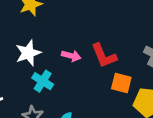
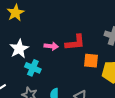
red L-shape: (104, 56) -> (75, 42), turned -65

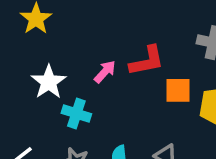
pink arrow: (51, 46) -> (105, 72), turned -48

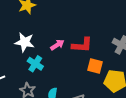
white star: (49, 82) -> (25, 42), turned 30

